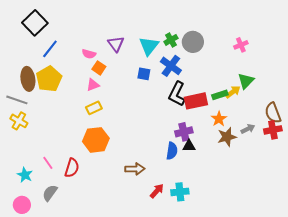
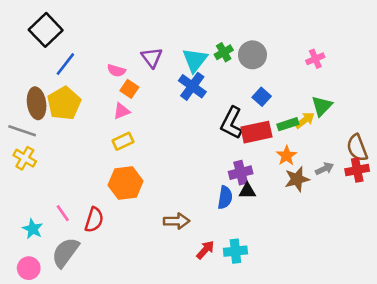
blue cross: (171, 66) -> (192, 86), moved
blue square: (144, 74) -> (262, 97), moved, turned 32
gray semicircle: (50, 193) -> (65, 252), size x1.4

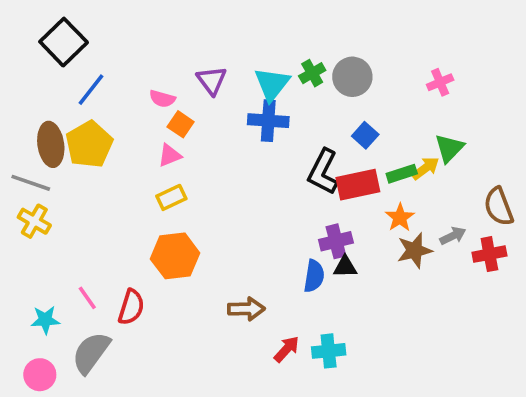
blue cross: (192, 86) -> (268, 121), turned -32
red cross: (357, 170) -> (489, 254), moved
cyan star: (33, 229) -> (45, 320), turned -30

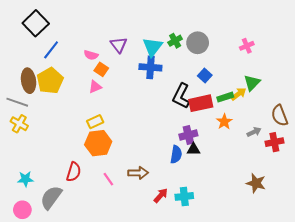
yellow rectangle: (171, 197) -> (95, 122), moved
brown star: (415, 250) -> (256, 183), moved, turned 30
pink line: (87, 298) -> (108, 179), moved

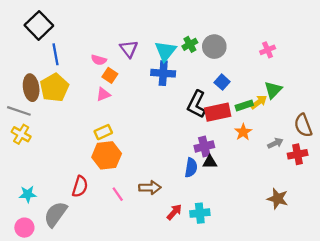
blue line: (51, 50) -> (56, 54), turned -48

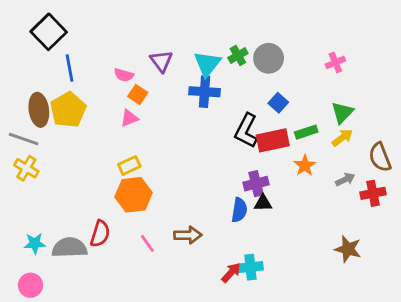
yellow arrow: (259, 102) -> (342, 138), moved
red arrow: (174, 212) -> (231, 273), moved
gray semicircle: (56, 214) -> (69, 248), moved, turned 52

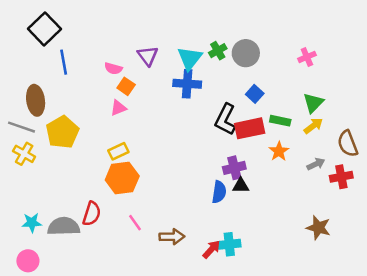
yellow pentagon: (68, 110) -> (62, 132), moved
green rectangle: (306, 132) -> (280, 121), turned 30
brown arrow: (188, 235) -> (172, 237), moved

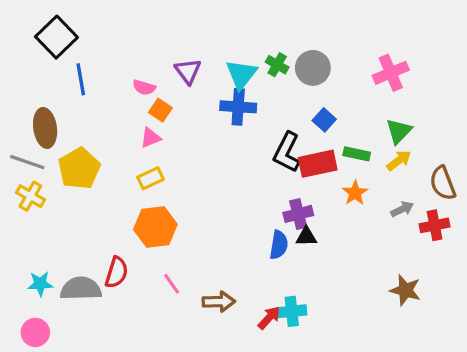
green cross: (218, 51) -> (277, 65), turned -30
pink cross: (307, 57) -> (391, 73), size x1.5
yellow rectangle: (118, 151) -> (151, 178), moved

